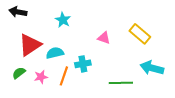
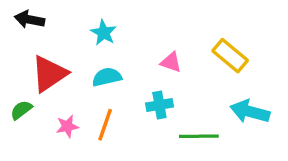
cyan semicircle: (55, 53) -> (107, 77), moved
cyan cross: (83, 64) -> (159, 105), moved
green semicircle: (19, 73) -> (21, 110), moved

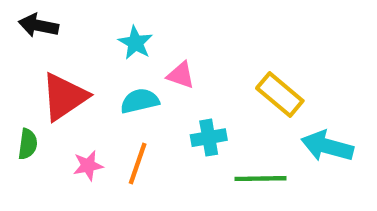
yellow rectangle: (230, 56) -> (280, 94), moved
pink triangle: (171, 62) -> (181, 75), moved
green semicircle: (21, 110) -> (28, 144), turned 135

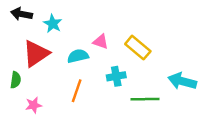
cyan star: (135, 43) -> (53, 24), moved
yellow rectangle: (280, 94) -> (138, 48), moved
pink star: (88, 166) -> (34, 105), moved

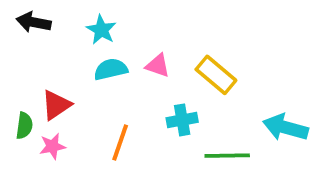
cyan star: (53, 24) -> (101, 30), moved
red triangle: (36, 54) -> (56, 105), moved, size x0.7
cyan semicircle: (78, 56) -> (111, 69), moved
pink star: (34, 105) -> (52, 146), moved

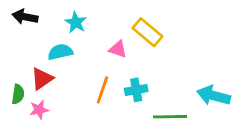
cyan semicircle: (111, 69) -> (60, 52), moved
yellow rectangle: (216, 75) -> (147, 32), moved
orange line: (120, 143) -> (102, 90), moved

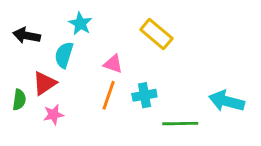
black arrow: (25, 17) -> (27, 36), moved
pink triangle: (118, 49) -> (113, 64), moved
cyan semicircle: (60, 52) -> (64, 55), turned -60
pink star: (39, 110) -> (53, 115), moved

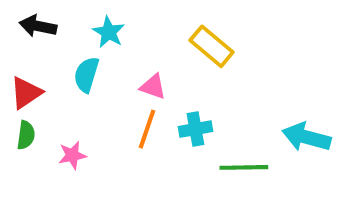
black arrow: (27, 36) -> (38, 26), moved
red triangle: (45, 83) -> (26, 93), moved

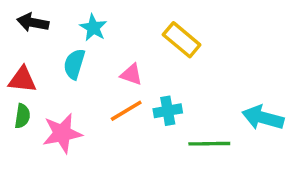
red triangle: (26, 93) -> (22, 80), turned 40
orange line: (147, 129) -> (126, 111), turned 40
pink star: (72, 155) -> (62, 133), size x1.6

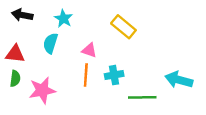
orange line: (126, 111) -> (86, 75), turned -55

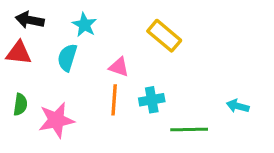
red triangle: (15, 54) -> (19, 53), moved
cyan arrow: (179, 80) -> (238, 106), size x0.6

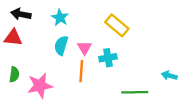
cyan semicircle: (67, 58) -> (61, 45), moved
pink triangle: (119, 67) -> (85, 48), turned 40
cyan cross: (152, 100) -> (108, 58), moved

